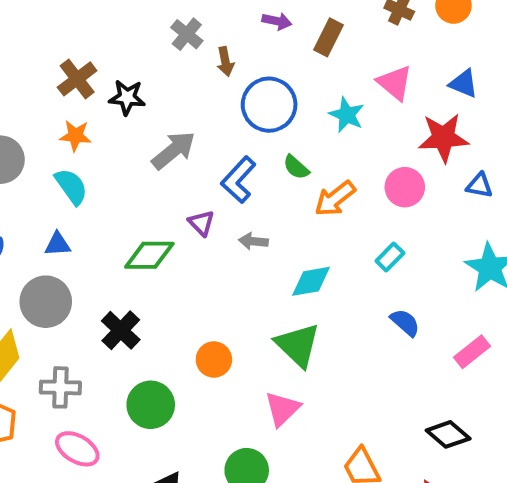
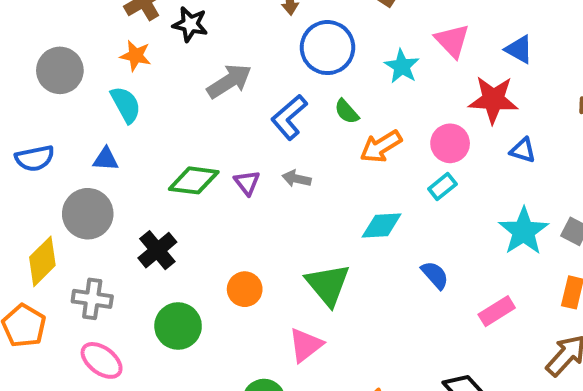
purple triangle: (201, 223) -> (247, 183), moved
cyan rectangle: (390, 257) -> (442, 186), moved
cyan diamond: (311, 281) -> (382, 226), moved

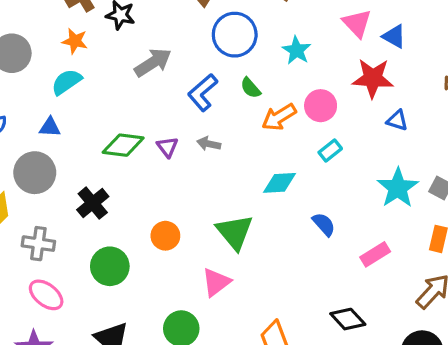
pink triangle: (452, 41) -> (357, 23), moved
cyan semicircle: (126, 105) -> (67, 82), turned -96
pink circle: (450, 143) -> (321, 106), moved

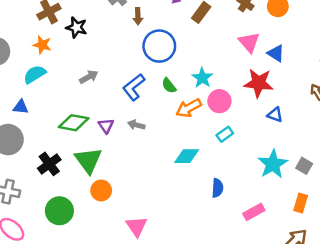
cyan star: (297, 50) -> (202, 78), moved
gray arrow: (153, 62) -> (89, 77), moved, size x0.7
blue semicircle: (324, 224) -> (217, 188), turned 42
green triangle: (235, 232) -> (88, 160), moved
pink triangle: (216, 282) -> (137, 226), turned -30

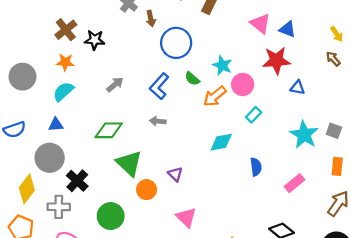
gray arrow: (136, 125) -> (158, 121), moved
purple triangle: (106, 126) -> (175, 174), moved
black cross: (49, 164) -> (77, 181), moved

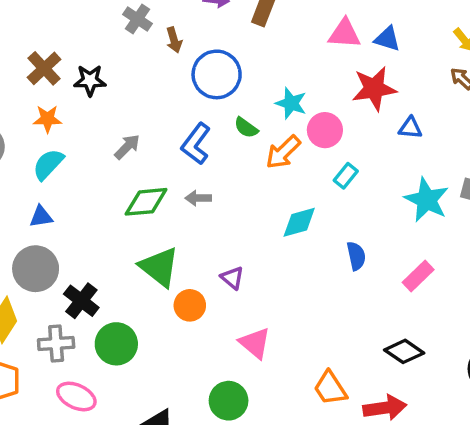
pink triangle: (260, 24) -> (344, 34), turned -30
green diamond: (109, 130) -> (146, 202), moved
green circle: (111, 216) -> (116, 344), moved

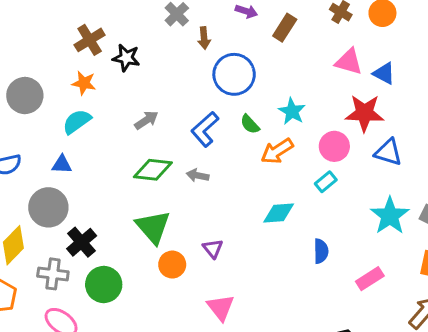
blue triangle: (410, 128) -> (388, 152), size x1.4
pink circle: (325, 130) -> (334, 146), moved

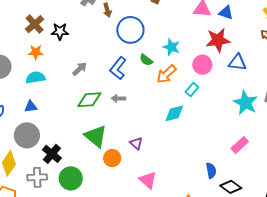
cyan semicircle: (77, 122) -> (35, 77), turned 36
cyan rectangle: (326, 182) -> (192, 89), moved
blue semicircle: (321, 251) -> (211, 171), moved

